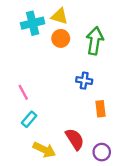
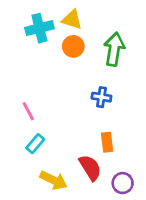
orange rectangle: (101, 109) -> (107, 142), moved

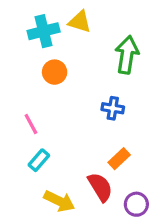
orange circle: (73, 46) -> (55, 72), moved
orange rectangle: (107, 142) -> (119, 159), turned 54

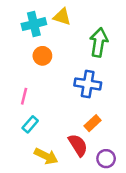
blue cross: (113, 108) -> (88, 84), size x1.5
pink line: (31, 124) -> (24, 96), turned 42

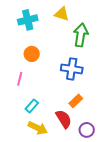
yellow triangle: (62, 17) -> (62, 14), moved
orange circle: (42, 56) -> (32, 54), moved
cyan rectangle: (30, 124) -> (32, 106), moved

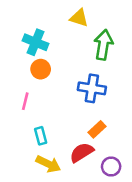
cyan cross: (28, 20) -> (35, 42), moved, turned 36
cyan rectangle: (32, 106) -> (41, 136), turned -56
red semicircle: (64, 119) -> (82, 152), turned -90

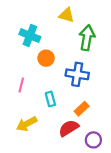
orange circle: (41, 69) -> (46, 58), moved
cyan rectangle: (41, 136) -> (50, 99), moved
yellow arrow: (48, 164) -> (27, 124), moved, turned 126

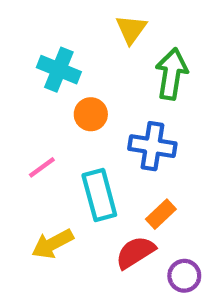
yellow triangle: (66, 15) -> (131, 29), turned 49
pink line: (21, 85) -> (42, 167), turned 40
cyan rectangle: (50, 99) -> (99, 195), size x1.6

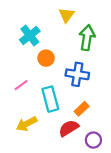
cyan cross: (59, 70) -> (30, 35), turned 30

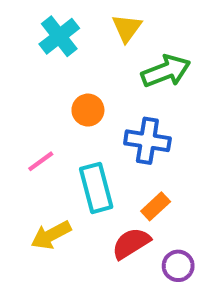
cyan cross: (30, 35) -> (59, 36), moved
green arrow: (87, 38) -> (166, 71), turned 60

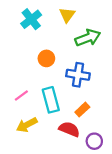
pink line: (41, 161) -> (21, 95), moved
red semicircle: (131, 243) -> (69, 129), turned 54

